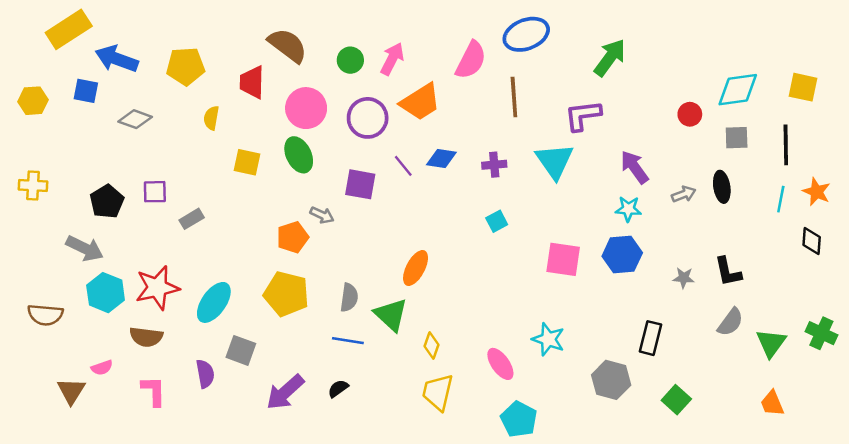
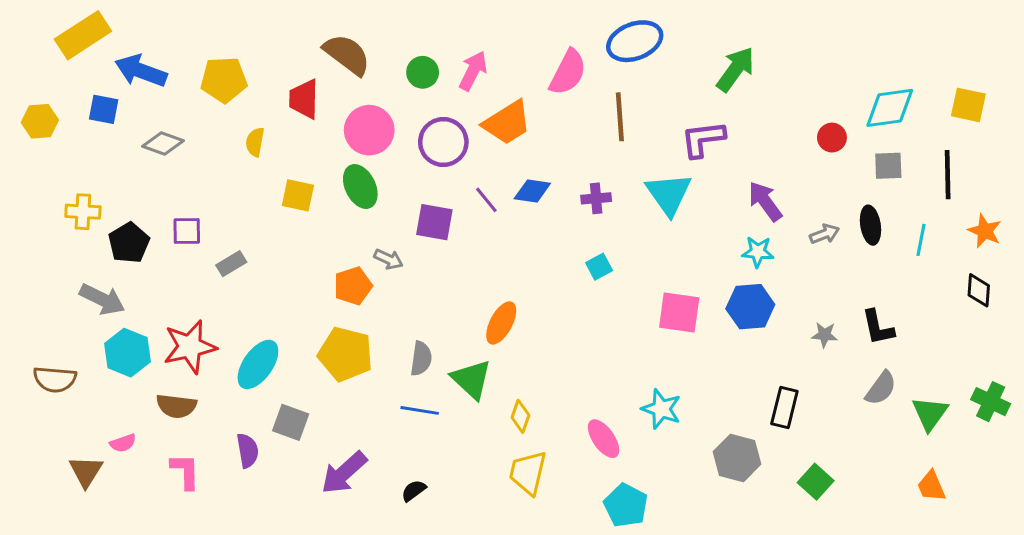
yellow cross: (33, 186) -> (83, 212), moved
cyan line: (781, 199) -> (921, 240), moved
black semicircle: (338, 389) -> (414, 491), moved

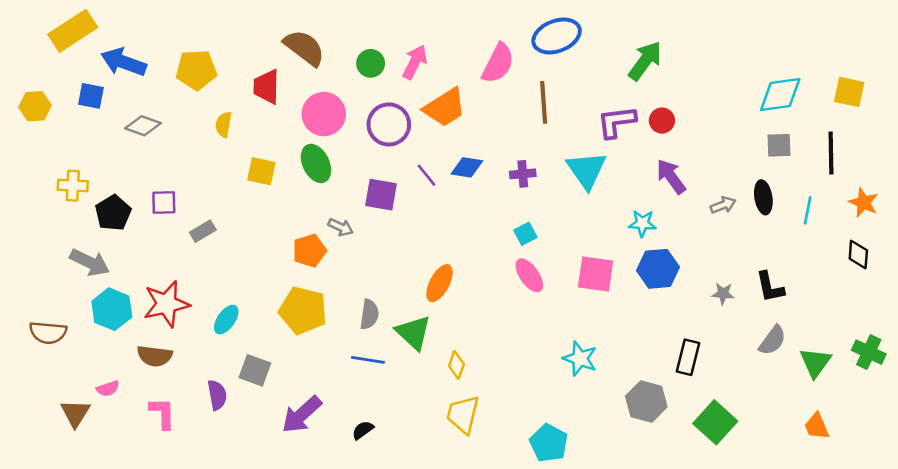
red circle: (832, 138) -> (662, 121), moved
cyan star: (758, 252) -> (642, 223), moved
cyan ellipse: (258, 364) -> (226, 320), size x0.7
pink ellipse: (604, 439) -> (529, 275), moved
green square: (816, 482) -> (715, 422), size x1.4

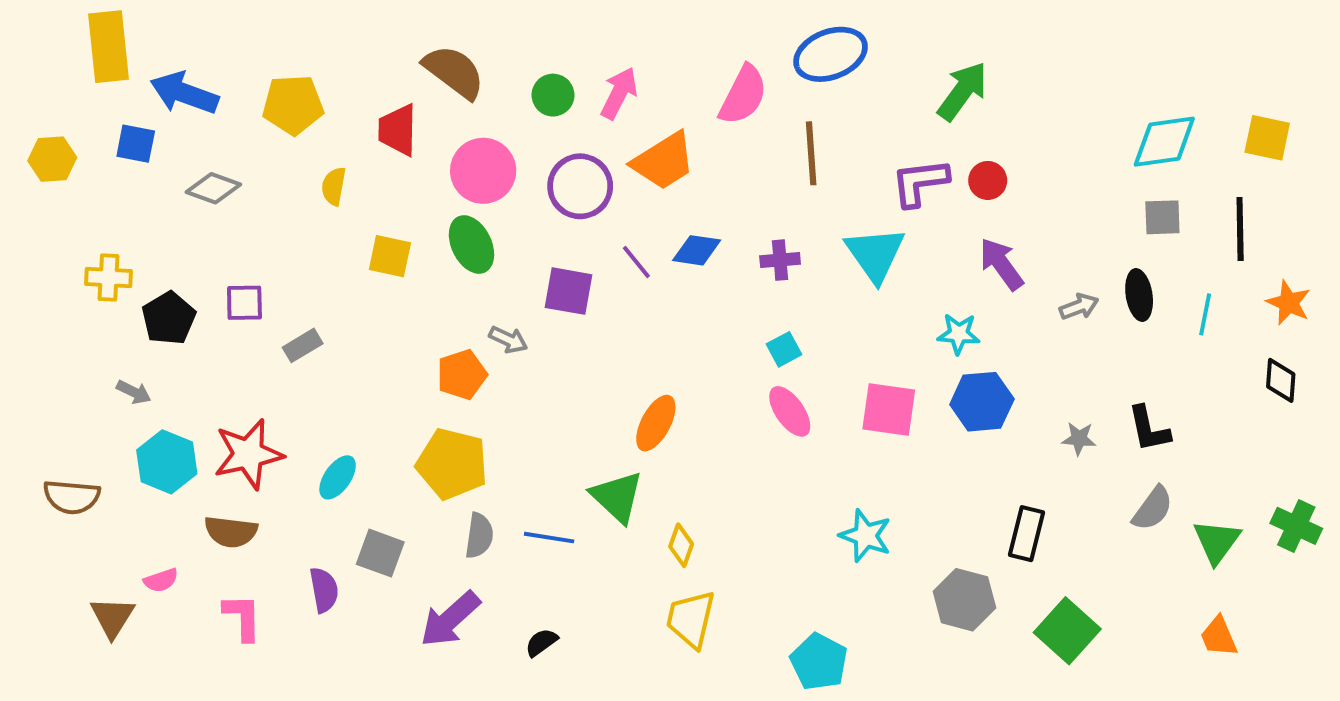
yellow rectangle: (73, 31) -> (109, 47), turned -63
gray arrow: (90, 262) -> (134, 392), size x0.6
gray semicircle: (369, 314) -> (479, 536), moved

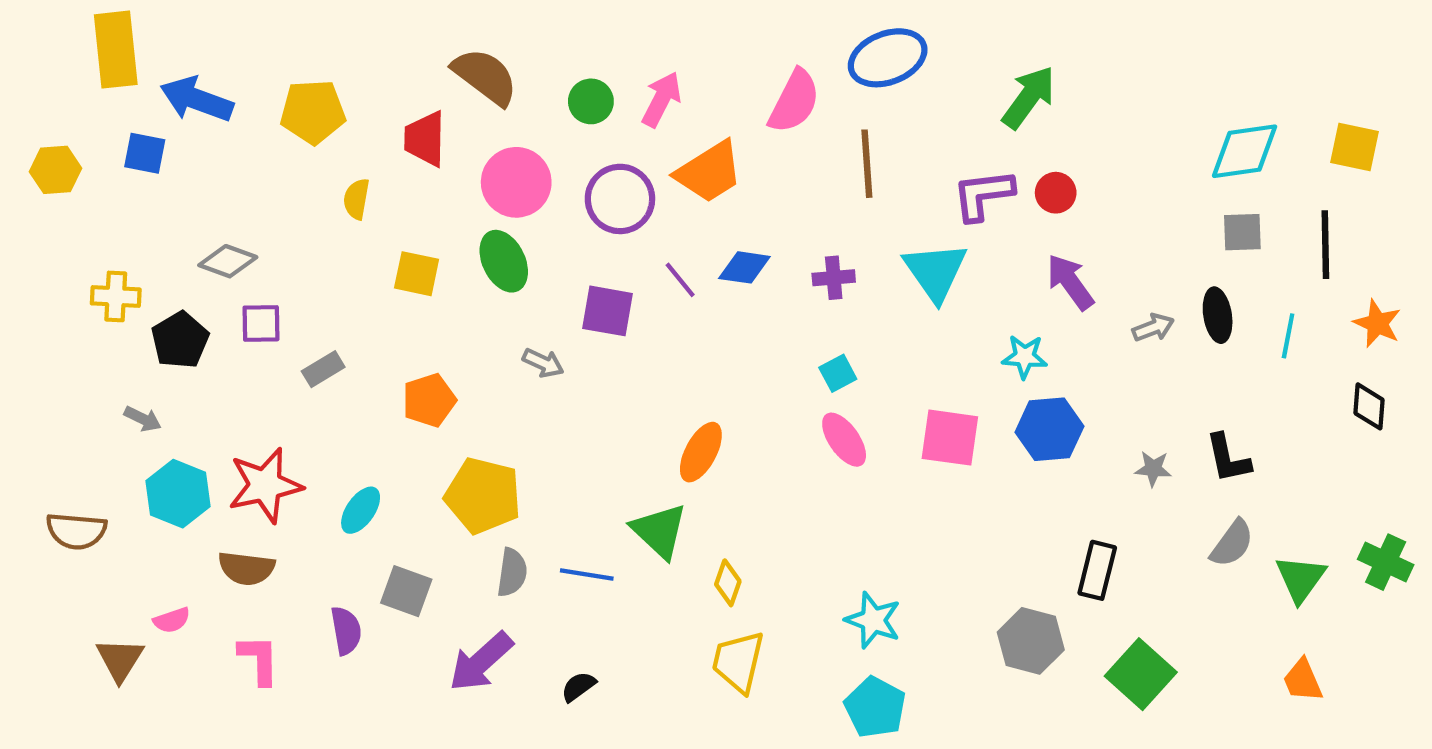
gray diamond: (213, 188) -> (228, 261), moved
orange pentagon: (462, 375) -> (429, 400), moved
cyan star: (865, 536) -> (873, 620), moved

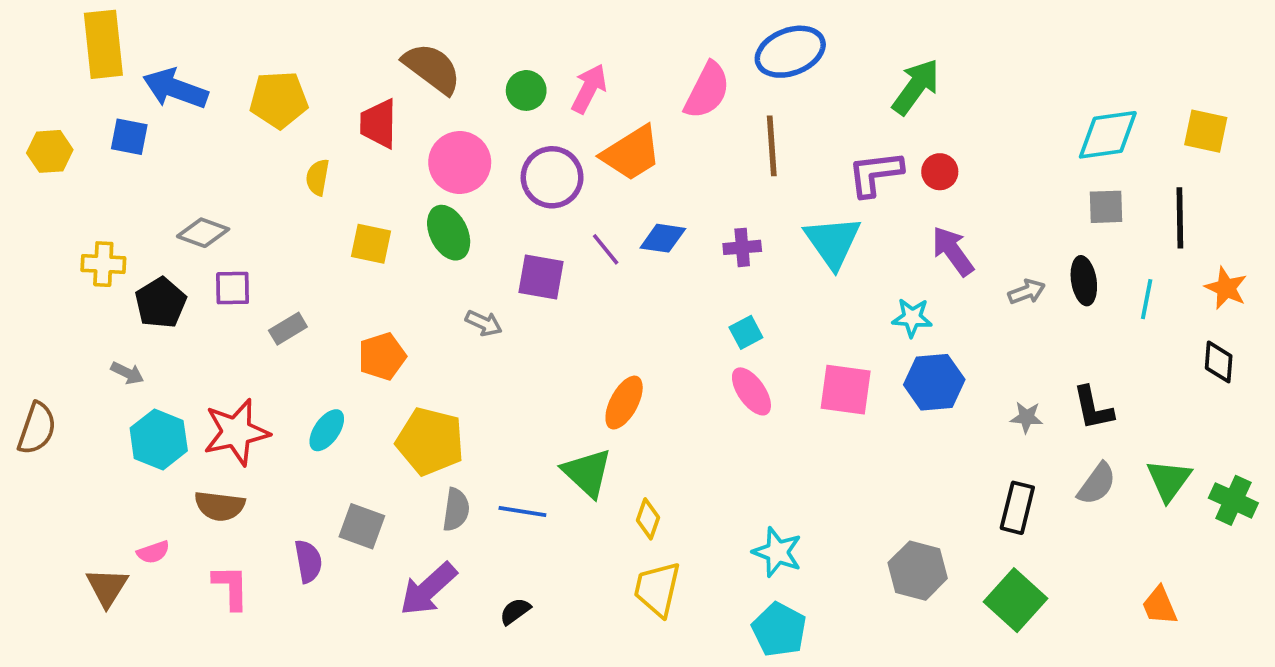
cyan ellipse: (361, 510) -> (327, 430), moved
brown semicircle: (76, 531) -> (37, 428), moved, turned -76
black rectangle: (1097, 570) -> (1017, 508), moved
green triangle: (1301, 579) -> (1169, 480), moved

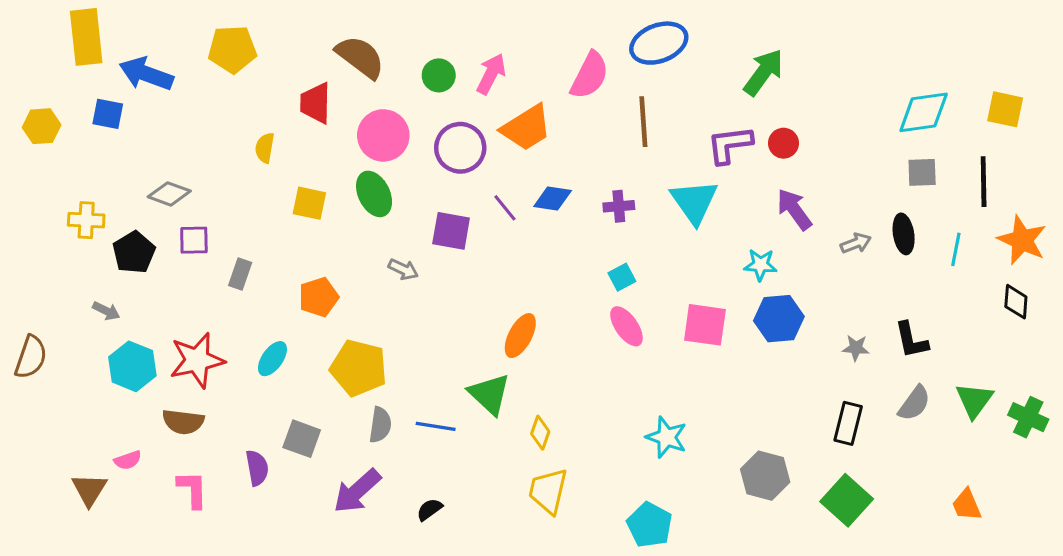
yellow pentagon: (279, 100) -> (232, 49), moved
orange star: (1226, 288) -> (1022, 240), size x1.4
gray rectangle: (288, 329) -> (240, 274), turned -40
cyan star: (777, 552) -> (667, 437), moved

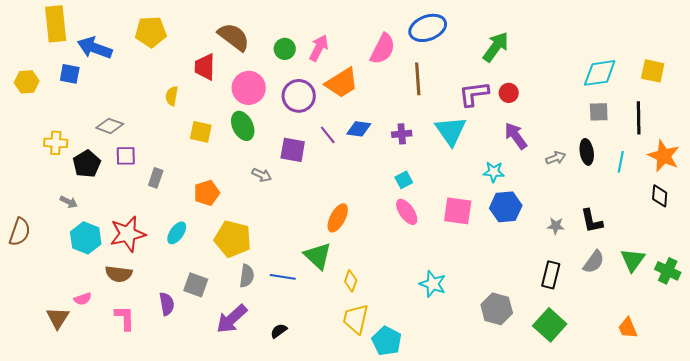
cyan pentagon: (650, 525) -> (387, 341), moved

